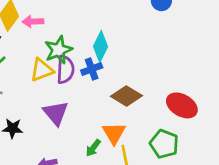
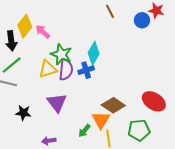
pink arrow: (33, 21) -> (43, 32), turned 42
green star: (58, 50) -> (61, 54), turned -30
brown diamond: (126, 96) -> (113, 105), moved
green pentagon: (164, 144) -> (139, 130), turned -30

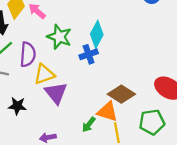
yellow triangle: (48, 69) -> (44, 74), moved
purple semicircle: (66, 70) -> (28, 54), moved
orange triangle: (101, 120) -> (107, 112), turned -42

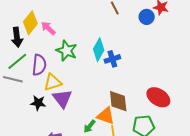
blue cross: (89, 54) -> (112, 59), moved
brown diamond: (121, 94) -> (118, 101), turned 50
black star: (17, 106) -> (38, 103), moved

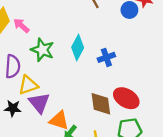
blue cross: (112, 59) -> (106, 57), moved
red ellipse: (158, 97) -> (126, 98), moved
orange triangle: (106, 116) -> (59, 120), moved

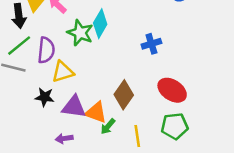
cyan diamond: (78, 48) -> (100, 24), moved
purple triangle: (39, 103) -> (74, 107), moved, turned -45
brown diamond: (101, 104) -> (124, 95), moved, turned 40

